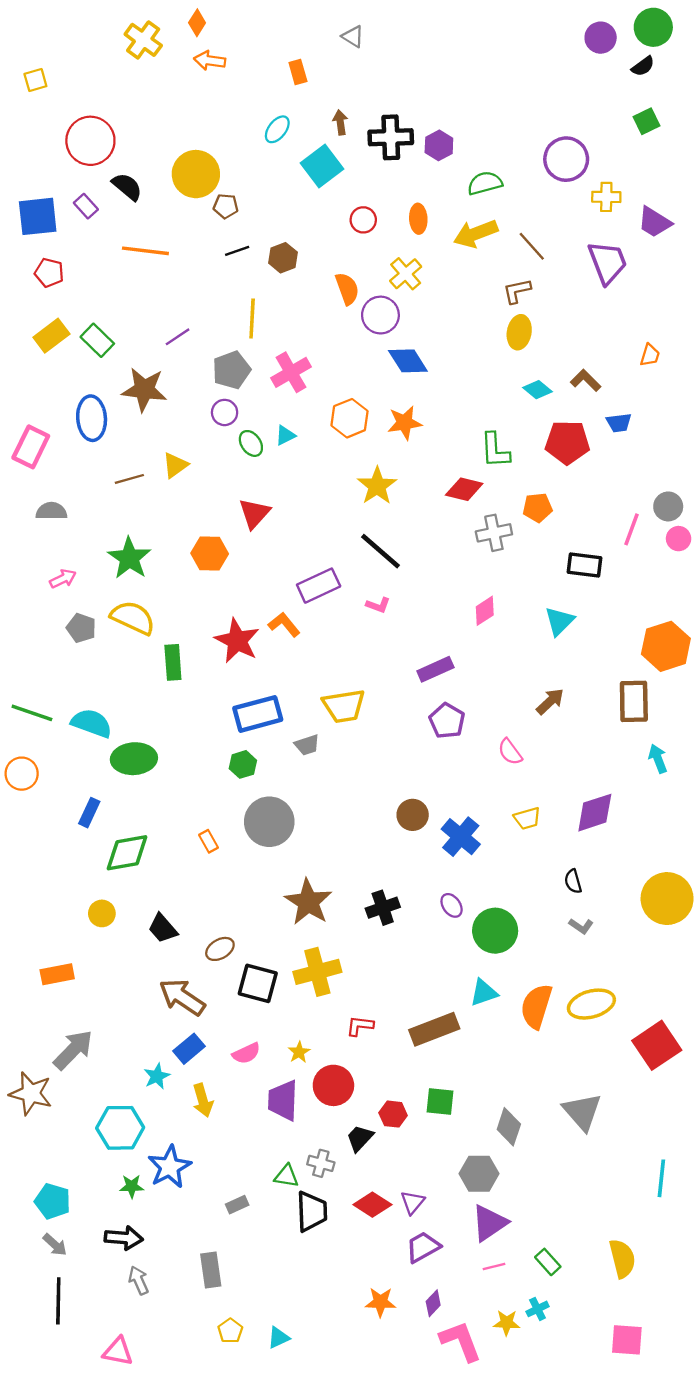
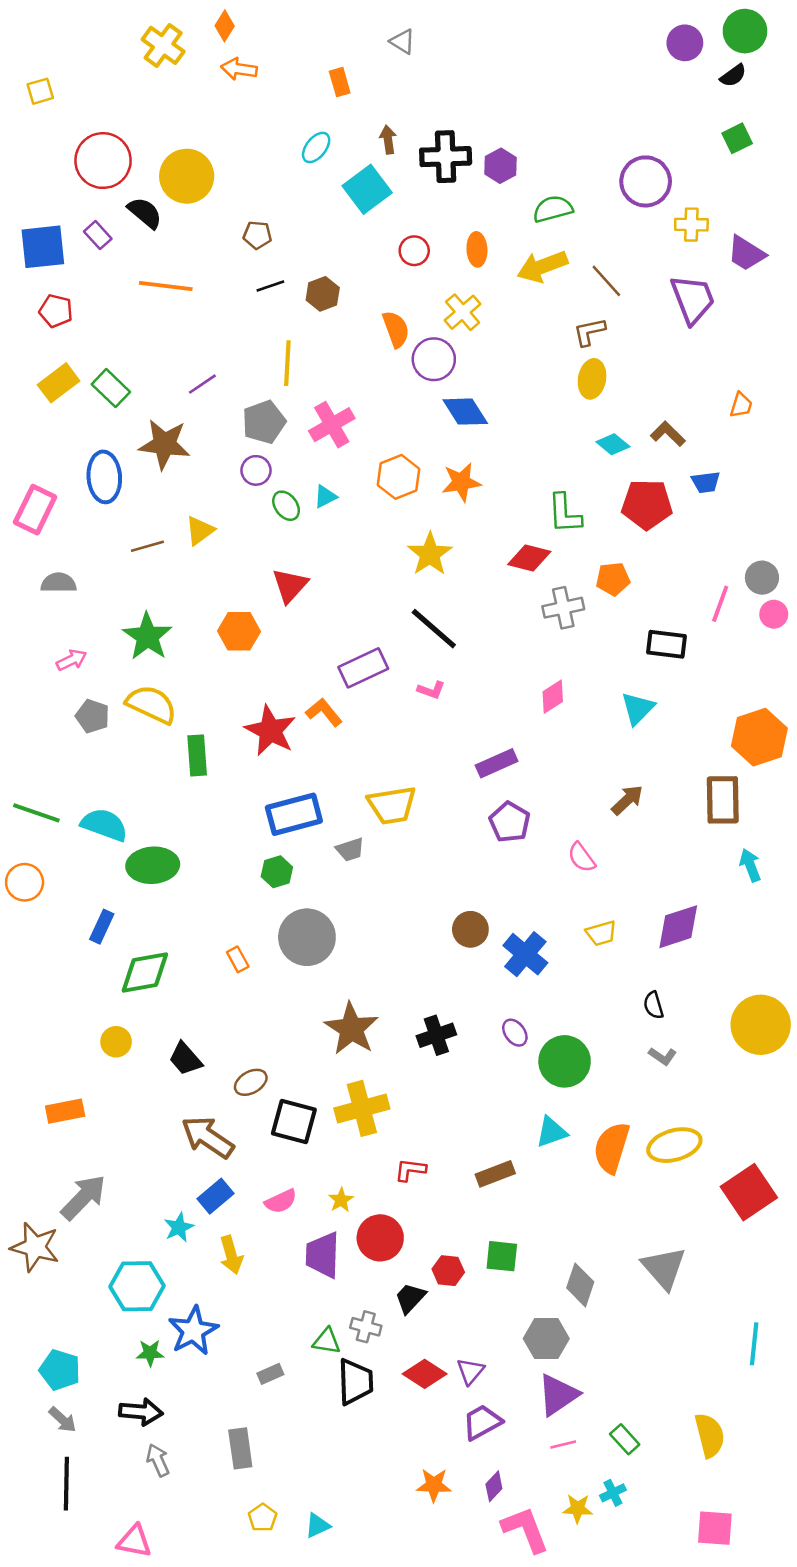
yellow circle: (196, 174) -> (187, 176), moved
brown rectangle: (434, 1029) -> (495, 1174), size x0.7

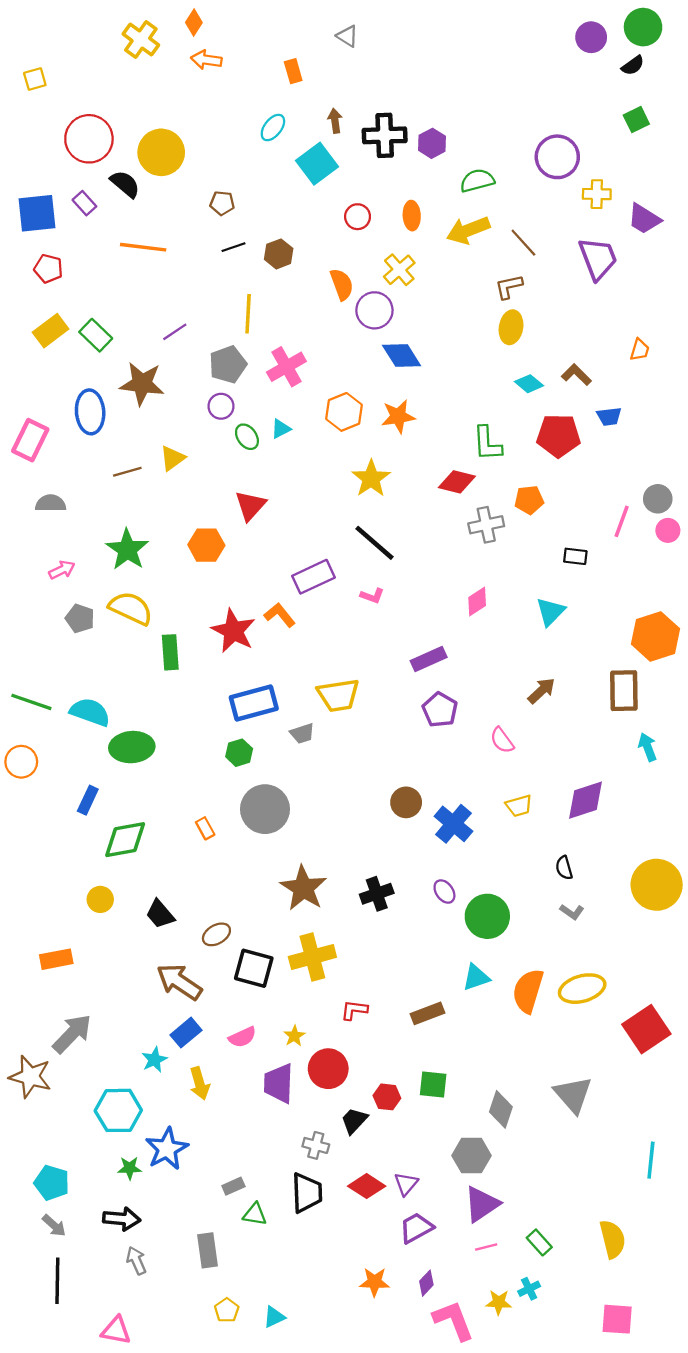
black rectangle: (667, 644) -> (575, 556), size x0.7
green triangle: (327, 1341) -> (255, 1214), moved

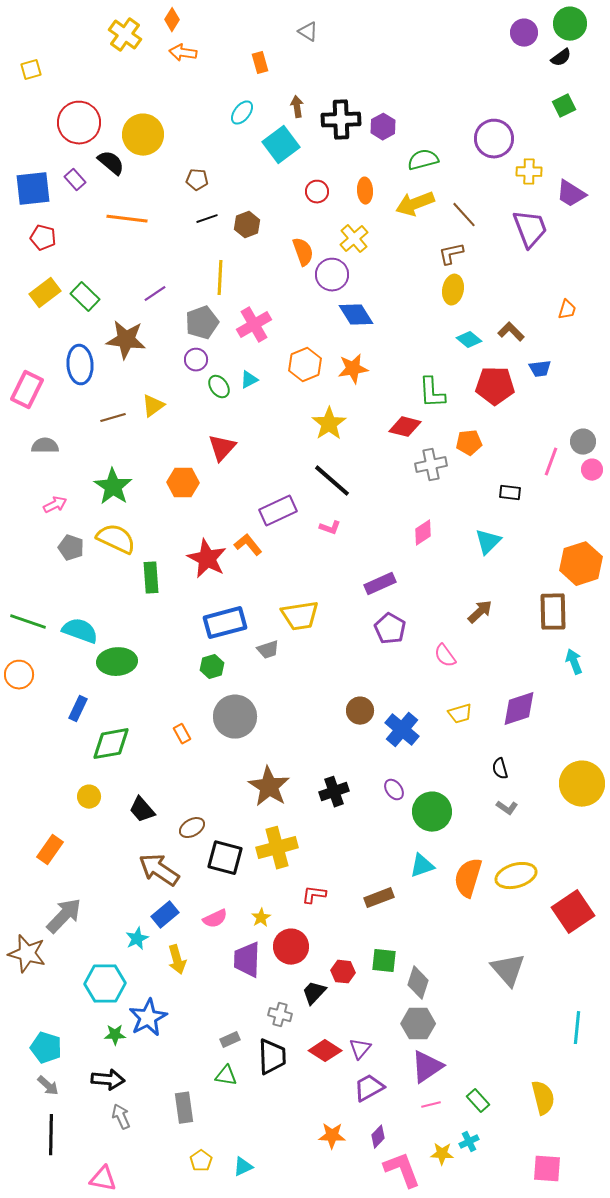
orange rectangle: (56, 959) -> (50, 850), turned -44
gray diamond: (501, 1109) -> (418, 983), moved
gray rectangle: (233, 1186) -> (230, 1040), moved

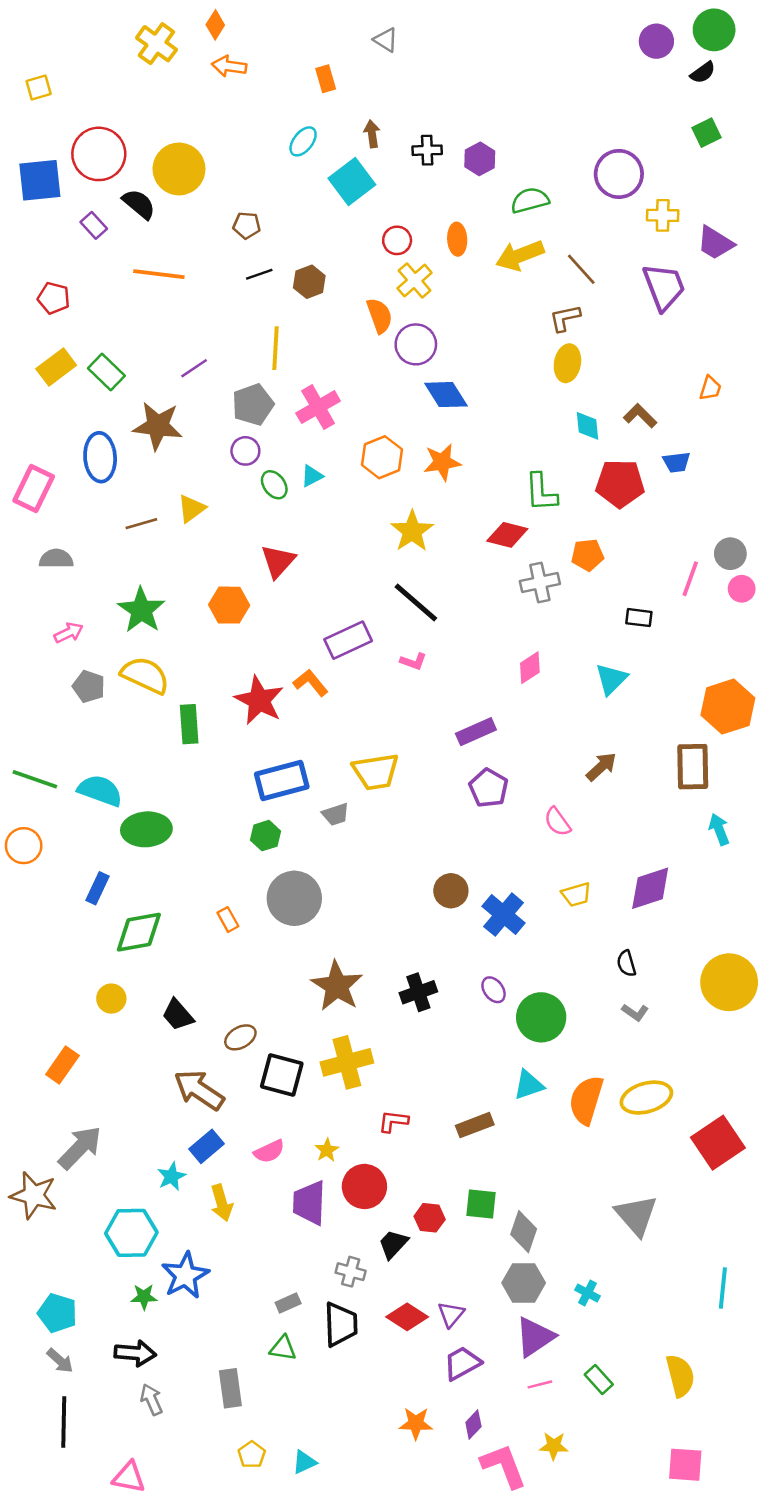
black cross: (341, 120) -> (427, 150), size x0.6
blue square: (33, 189) -> (40, 180), moved
yellow cross: (354, 239) -> (415, 280), moved
cyan diamond: (469, 340) -> (588, 426), turned 45
cyan cross: (469, 1142) -> (588, 1293), moved, turned -36

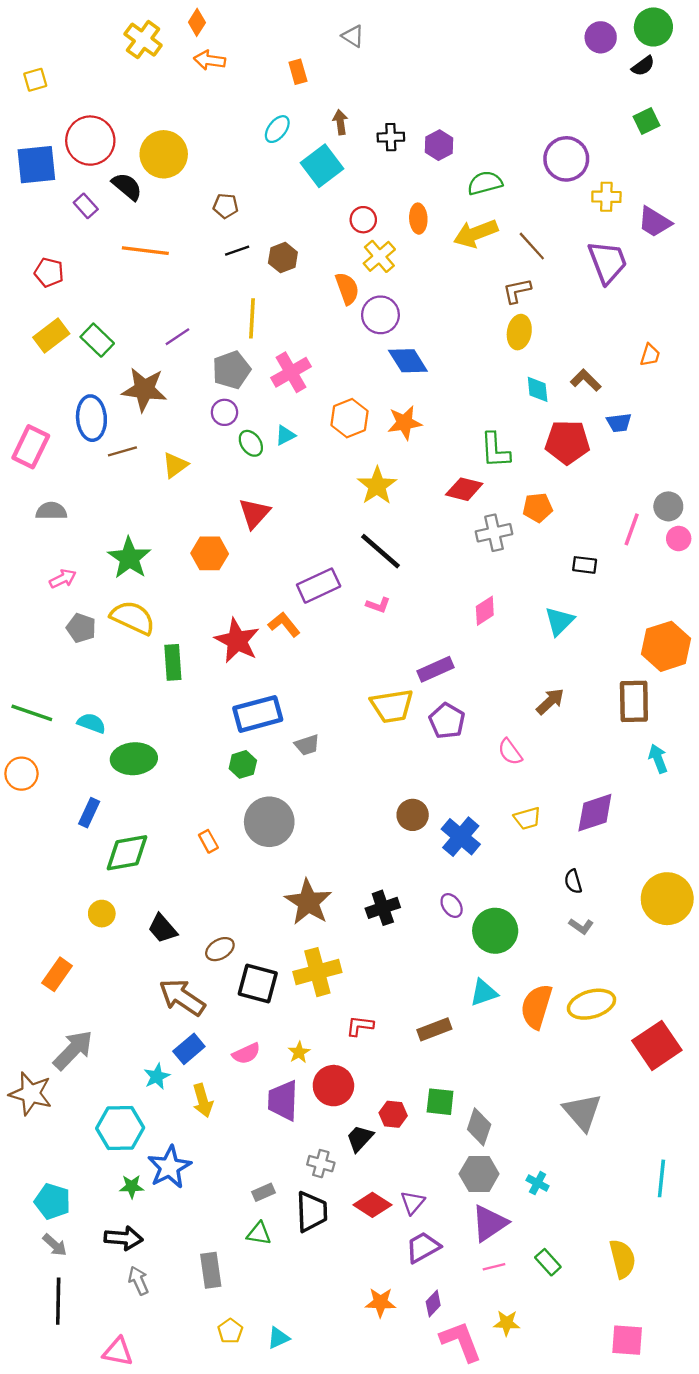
brown line: (141, 524) -> (122, 451), moved
yellow trapezoid: (376, 772) -> (392, 706), moved
cyan semicircle: (100, 791) -> (91, 723), size x0.7

